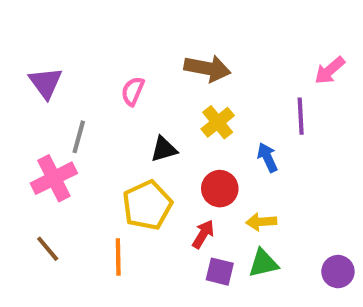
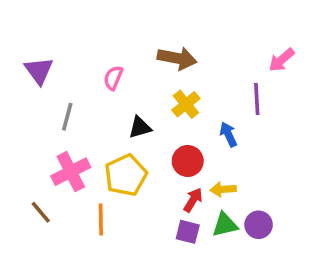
pink cross: (54, 178) -> (71, 172), moved
red arrow: (203, 234) -> (193, 200), moved
purple circle: (338, 272) -> (259, 225), moved

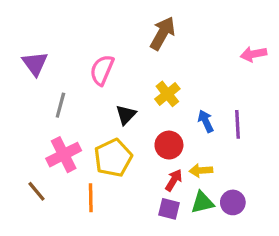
brown arrow: (177, 58) -> (163, 33), moved, turned -72
pink arrow: (282, 60) -> (254, 54), turned 30
pink semicircle: (113, 78) -> (102, 70), size x1.4
purple line: (257, 99) -> (238, 124), moved
black triangle: (140, 127) -> (126, 115), turned -30

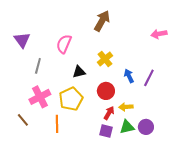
black triangle: (126, 115) -> (79, 72), turned 32
purple line: (238, 124) -> (149, 78), turned 30

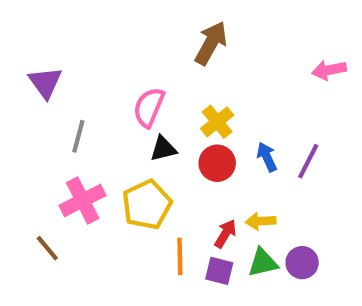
pink semicircle: (64, 44) -> (149, 107), moved
red circle: (106, 91) -> (217, 163), moved
orange line: (57, 124) -> (180, 256), moved

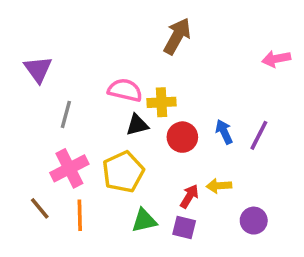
pink semicircle: (149, 107) -> (125, 90), turned 80
yellow cross: (217, 122) -> (161, 102), moved, turned 36
orange line: (180, 256) -> (80, 215), moved
green triangle: (263, 263) -> (144, 221), moved

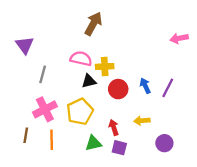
brown arrow: (177, 36) -> (93, 24), moved
red arrow: (189, 196) -> (114, 127), moved, turned -49
brown line: (40, 208) -> (26, 135), turned 49

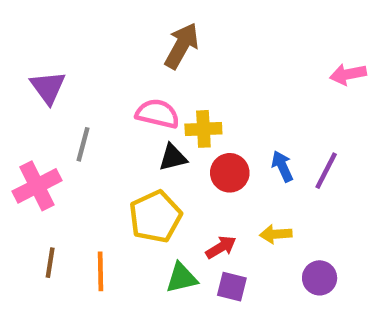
pink cross: (45, 109) -> (37, 186), moved
red arrow: (114, 127) -> (221, 247), turned 77

